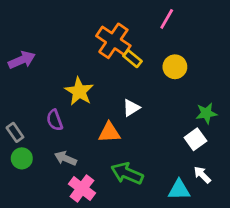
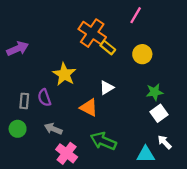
green star: (206, 113) -> (155, 92), moved
gray rectangle: (15, 132) -> (24, 101), moved, turned 40
orange triangle: (109, 132) -> (89, 108), turned 30

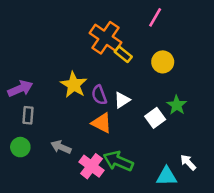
purple arrow: (18, 49) -> (20, 89), moved
green star: (155, 92) -> (177, 105), turned -30
purple semicircle: (44, 98) -> (99, 95), moved
white square: (159, 113) -> (155, 118), moved
pink cross: (67, 153) -> (92, 166), moved

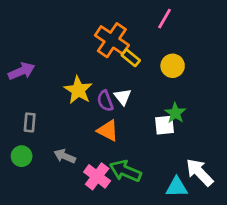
purple arrow: (20, 89) -> (22, 71), moved
white triangle: (122, 100) -> (123, 97), moved, turned -36
green star: (177, 105) -> (175, 113), moved
white square: (155, 118) -> (165, 125), turned 30
white arrow: (188, 162) -> (200, 172), size x1.6

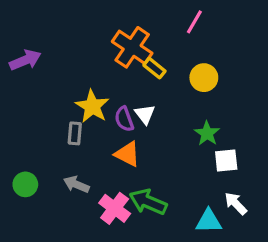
purple arrow: (22, 71) -> (25, 60), moved
gray rectangle: (30, 122) -> (75, 133), moved
white square: (165, 125) -> (226, 160), moved
white arrow: (200, 172) -> (236, 204), size x0.7

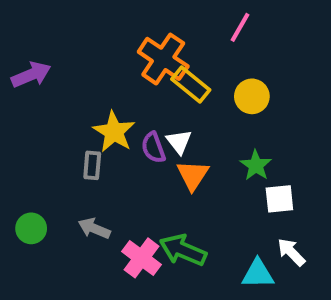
yellow rectangle: (154, 68) -> (191, 85), size x1.4
orange triangle: (127, 154) -> (193, 175), moved, turned 36

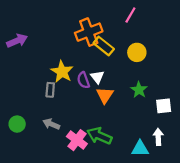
orange cross: (163, 59) -> (89, 32), turned 35
white square: (279, 199) -> (164, 106), moved
white arrow: (291, 252) -> (158, 137), turned 42

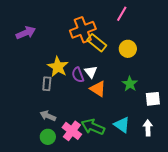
purple arrow: (17, 41) -> (26, 33), moved
orange triangle: (105, 95) -> (98, 89), turned -30
green circle: (17, 124) -> (48, 137), moved
cyan triangle: (140, 149) -> (122, 125), moved, turned 36

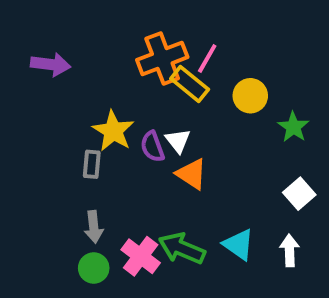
pink line: (122, 14) -> (207, 59), moved
purple arrow: (26, 33) -> (51, 64), turned 30
green star: (130, 84) -> (293, 127), moved
white square: (153, 99) -> (299, 194), turned -35
gray arrow: (48, 116) -> (94, 227), turned -119

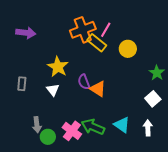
green star: (293, 127) -> (157, 73), moved
white triangle: (178, 141) -> (53, 90), moved
purple semicircle: (152, 147) -> (84, 82), moved
gray rectangle: (92, 164) -> (22, 84), moved
gray arrow: (94, 227) -> (37, 125), moved

